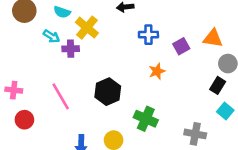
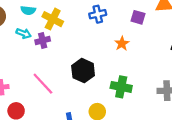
blue cross: (148, 35) -> (98, 14), moved
purple square: (181, 46) -> (138, 17), turned -32

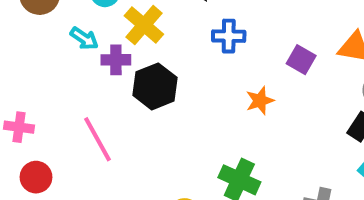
black hexagon: (83, 71) -> (155, 86), moved

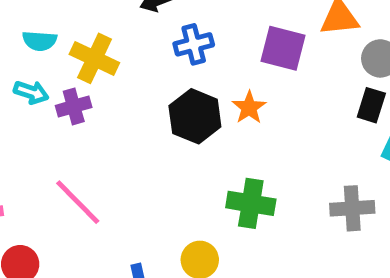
purple square: (301, 60) -> (283, 48), size x1.4
black hexagon: (155, 86) -> (195, 116), moved

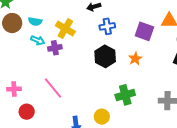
cyan semicircle: (40, 41) -> (35, 21), moved
orange star: (249, 107) -> (135, 59), moved
green cross: (251, 203) -> (125, 95), turned -30

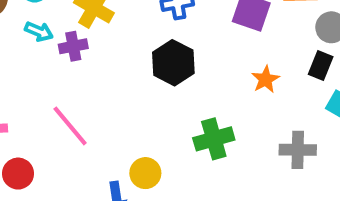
orange star: (135, 59) -> (265, 79), moved
yellow circle: (102, 117) -> (145, 173), moved

